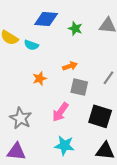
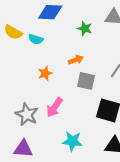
green star: (75, 29) -> (85, 28), moved
pink arrow: (60, 112) -> (54, 107), moved

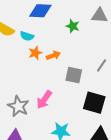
orange arrow: (76, 60) -> (53, 55), moved
orange star: (45, 73) -> (35, 53), moved

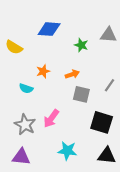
cyan semicircle: (27, 36) -> (26, 88), moved
orange arrow: (53, 55) -> (72, 74), moved

